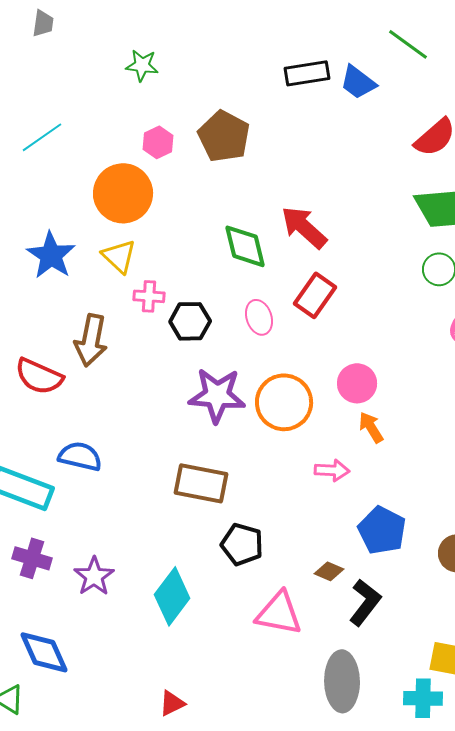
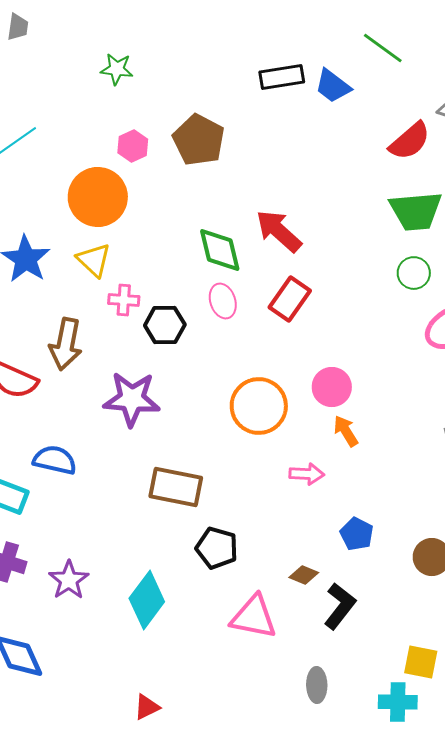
pink ellipse: (259, 317) -> (223, 301), moved
purple star: (217, 395) -> (132, 399), moved
blue pentagon: (382, 530) -> (357, 534), size x0.7
gray ellipse: (342, 681) -> (317, 685), size x0.6

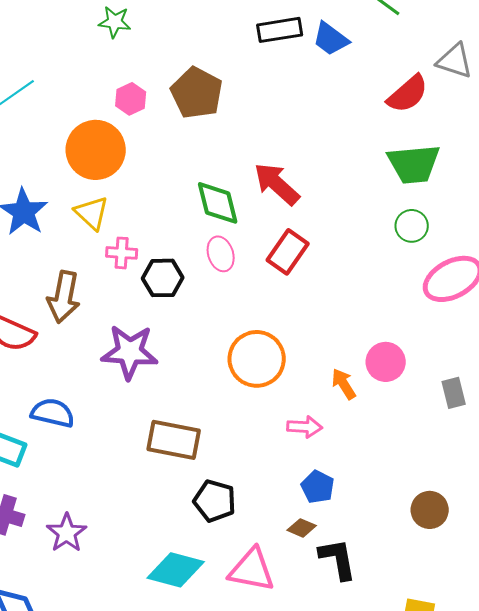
pink circle: (332, 387) -> (386, 362), moved
blue pentagon: (357, 534) -> (318, 487), moved
cyan diamond: (147, 600) -> (176, 570), moved, turned 68
black L-shape: (340, 606) -> (338, 559), turned -48

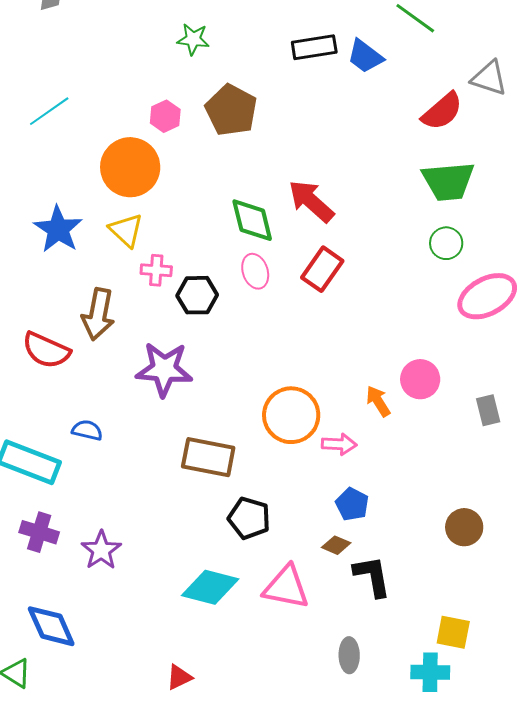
green star: (115, 22) -> (193, 39), moved
orange circle: (257, 359) -> (291, 415), moved
blue semicircle: (53, 413) -> (87, 430), size x0.7

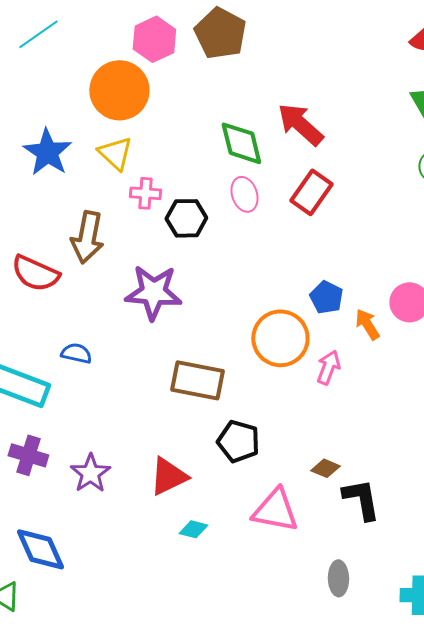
pink hexagon: (165, 116) -> (154, 39), size x1.4
pink arrow: (339, 444) -> (328, 367), turned -72
blue pentagon: (352, 504) -> (326, 297), moved
cyan diamond: (210, 587) -> (193, 529), moved, size x0.5
red triangle: (179, 677) -> (168, 476), moved, size x1.5

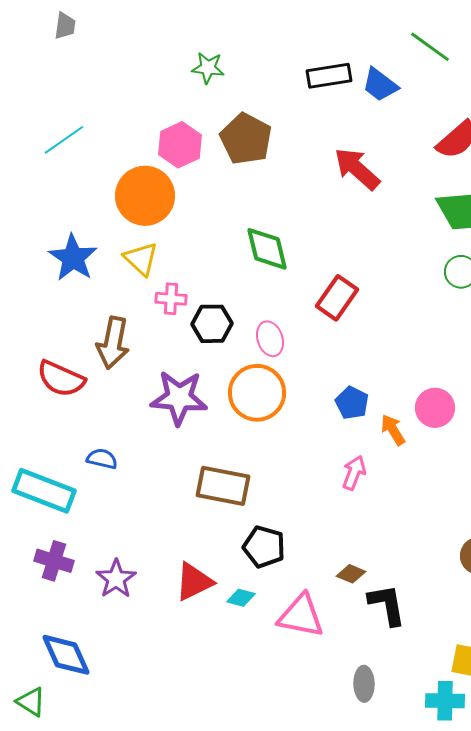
red arrow: (300, 124) -> (357, 169), moved
pink ellipse: (244, 194) -> (270, 339), moved
orange circle: (280, 338) -> (257, 393), moved
cyan diamond: (193, 529) -> (241, 598), moved

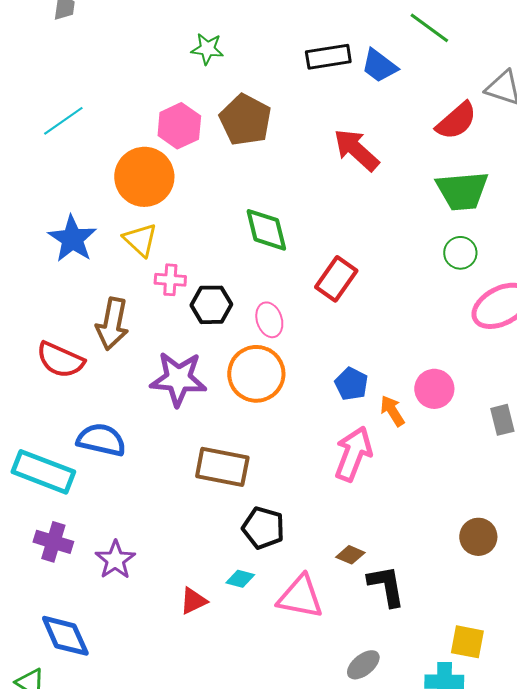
blue semicircle: (102, 459) -> (101, 440), size x1.6
pink arrow: (354, 473) -> (353, 454), size x1.6
red triangle: (194, 582) -> (193, 601), moved, size x0.7
gray ellipse: (364, 684) -> (363, 665), turned 52

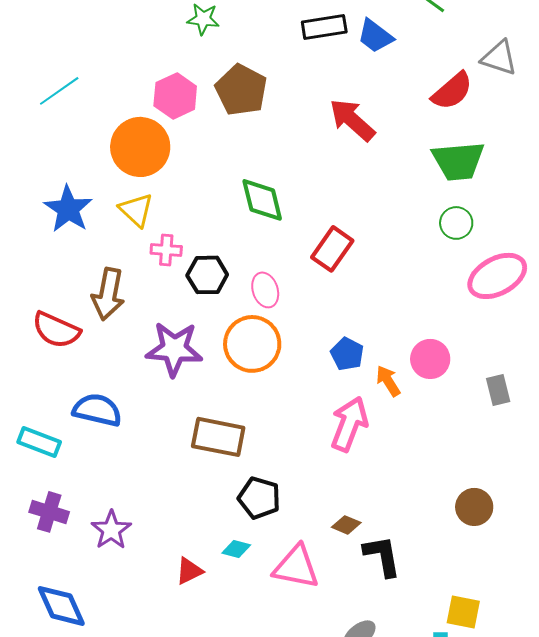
cyan rectangle: (43, 472) -> (39, 442), size x0.7

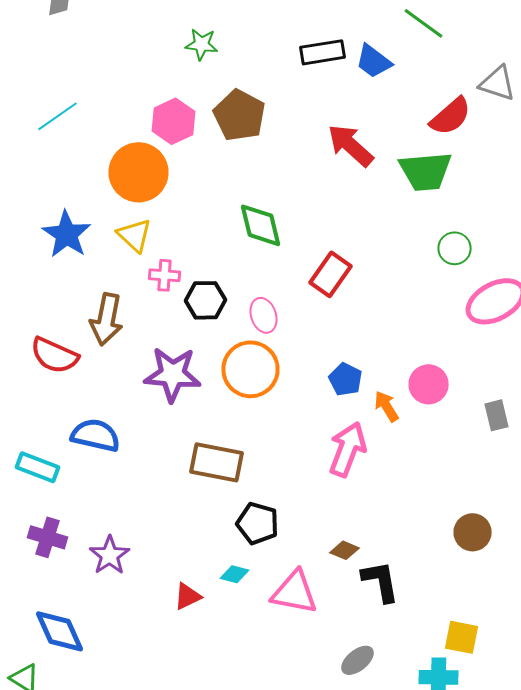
green trapezoid: (458, 161) -> (426, 171), moved

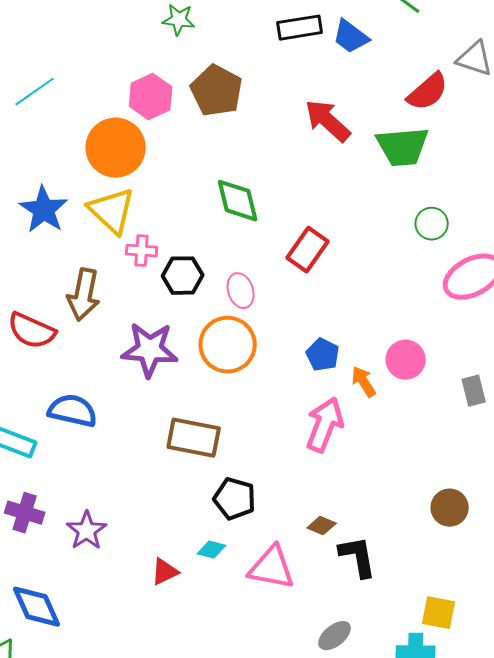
yellow triangle: (134, 235) -> (112, 211), size x1.4

